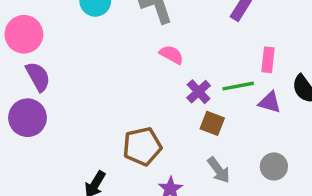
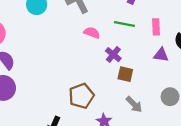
green line: (238, 86) -> (124, 24), moved, turned 30

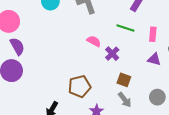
pink semicircle: (92, 33) -> (94, 41), moved
brown square: (125, 74) -> (124, 80), moved

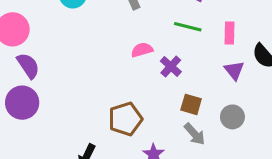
pink semicircle: (94, 41) -> (142, 50), turned -40
purple triangle: (154, 59) -> (234, 70), turned 40
gray circle: (157, 97) -> (232, 117), moved

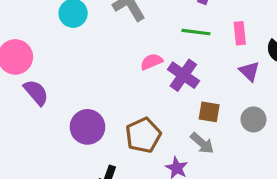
purple cross: (171, 66) -> (183, 75), size x1.4
purple circle: (22, 103) -> (87, 127), moved
gray arrow: (195, 134) -> (202, 143), moved

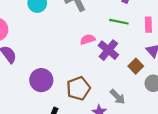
brown square: (209, 112) -> (136, 66), moved, turned 32

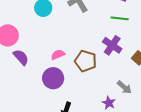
pink semicircle: (88, 39) -> (58, 55), moved
brown pentagon: (78, 88) -> (86, 61), moved, turned -30

